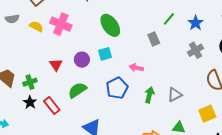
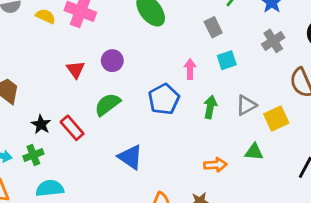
cyan square: (105, 54) -> (227, 60), moved
pink arrow: (136, 68) -> (190, 69), turned 80
green cross: (30, 82) -> (33, 155), moved
yellow square: (207, 114) -> (276, 119), moved

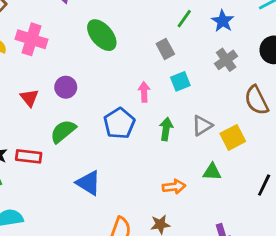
red rectangle: (72, 128) -> (29, 156), turned -40

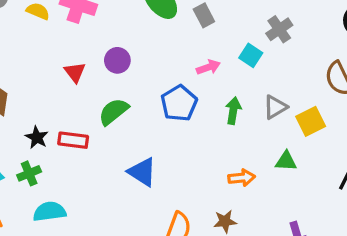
gray rectangle: (165, 49) -> (204, 15), moved
gray cross: (226, 60) -> (279, 29), moved
cyan square: (180, 81) -> (251, 55), turned -36
pink arrow: (144, 92) -> (208, 67), turned 72

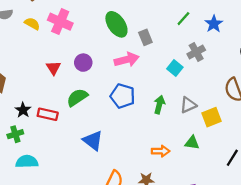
pink arrow: (208, 67) -> (127, 60), moved, size x1.5
blue pentagon: (179, 103) -> (123, 96), turned -30

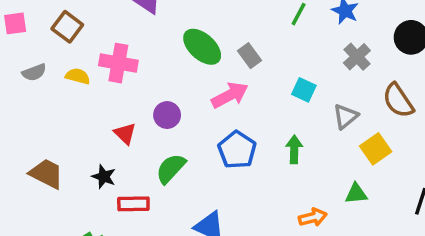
gray cross: (196, 52) -> (357, 57), moved
blue pentagon: (123, 96) -> (237, 150), turned 30
gray triangle: (188, 105) -> (346, 116), moved
black star: (23, 110) -> (104, 177), moved

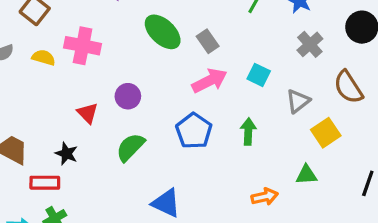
pink arrow: (230, 95) -> (210, 81), moved
red rectangle: (133, 204) -> (45, 183), moved

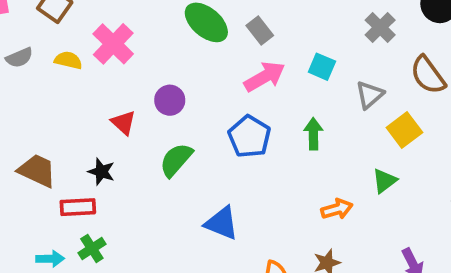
pink cross: (83, 46) -> (113, 44), turned 36
green triangle: (306, 175) -> (384, 181), turned -30

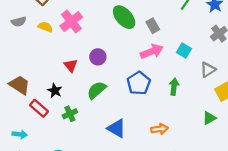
red rectangle: (78, 207) -> (39, 108), turned 36
orange arrow: (337, 209) -> (159, 129), moved
green cross: (92, 248) -> (70, 114), moved

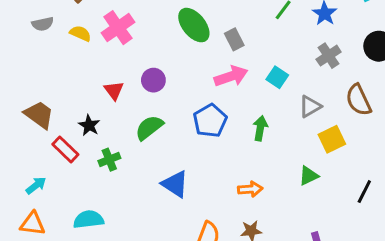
orange arrow: (159, 129) -> (250, 189), moved
cyan arrow: (20, 134) -> (36, 185), turned -48

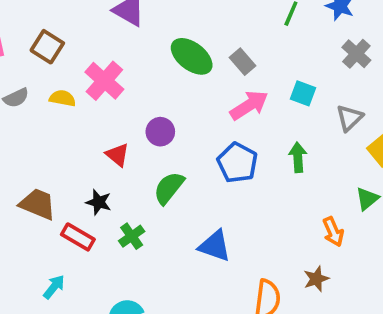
orange arrow: (250, 189) -> (333, 232), moved, turned 85

